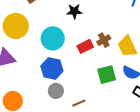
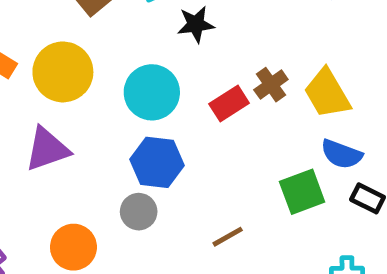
green square: (107, 75) -> (302, 192), moved
gray circle: (56, 91) -> (139, 212), moved

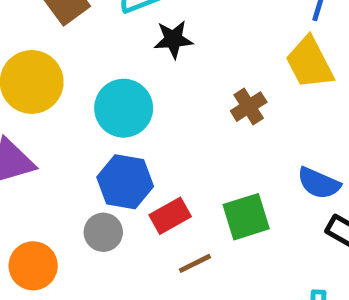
yellow trapezoid: (327, 93) -> (309, 63), moved
red rectangle: (229, 104) -> (170, 216), moved
green square: (302, 192) -> (246, 217), moved

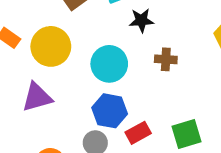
brown cross: (249, 107) -> (166, 59), moved, turned 35

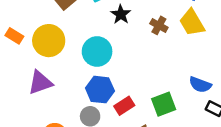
black star: (141, 20) -> (121, 14), turned -30
brown cross: (166, 59) -> (159, 25), moved, turned 30

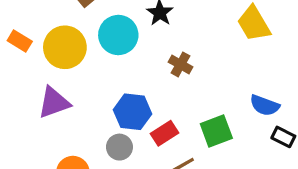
brown cross: (159, 25) -> (181, 64), moved
cyan circle: (97, 51) -> (118, 35), moved

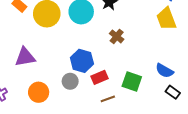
purple triangle: (54, 103) -> (25, 57), moved
green square: (216, 131) -> (132, 81), turned 30

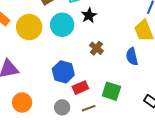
blue semicircle: (164, 71) -> (132, 56), moved, turned 48
gray circle: (70, 81) -> (62, 107), moved

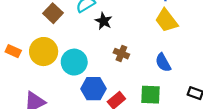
cyan circle: (62, 25) -> (74, 62), moved
blue semicircle: (132, 56) -> (163, 63), moved

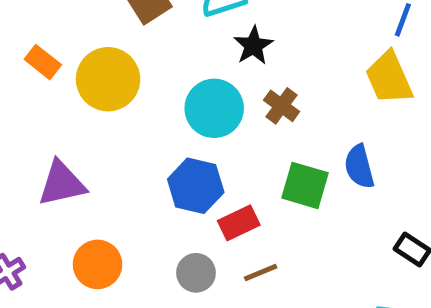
brown cross: (121, 54) -> (282, 106), moved
cyan circle: (74, 62) -> (214, 108), moved
green square: (150, 95) -> (305, 185), moved

